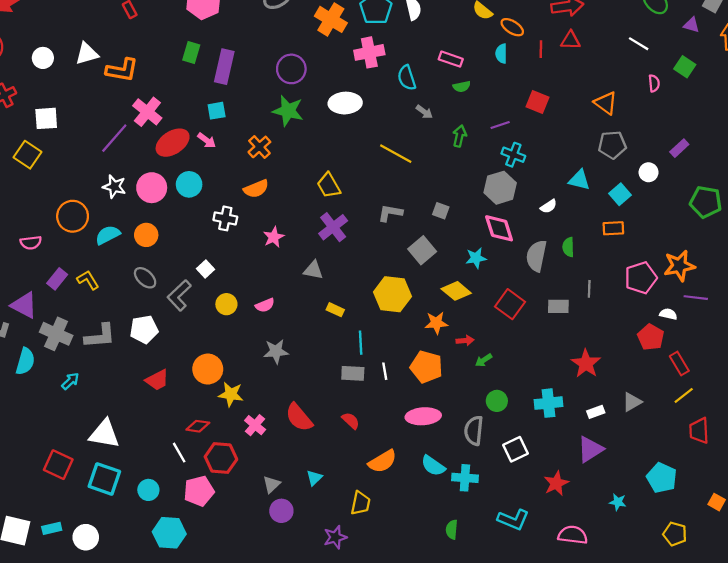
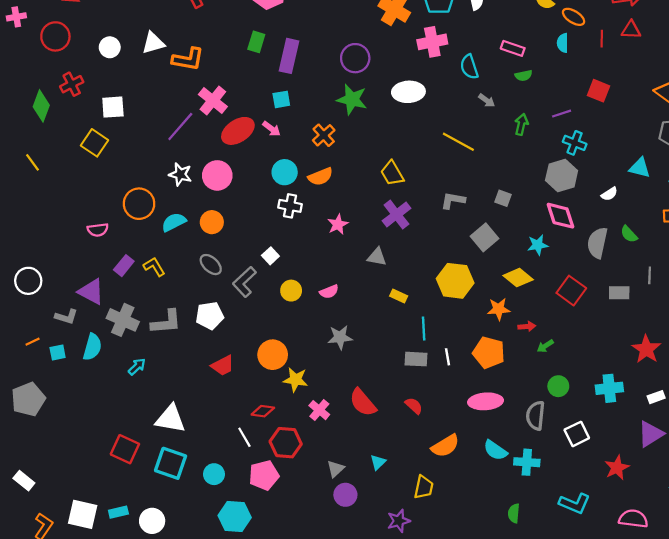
cyan circle: (189, 184) -> (285, 172), moved
green semicircle: (568, 247) -> (629, 234), turned -42

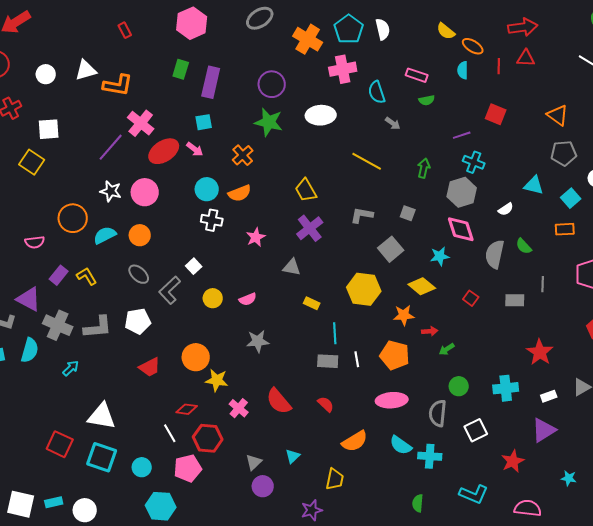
green arrow: (521, 124) -> (424, 168), moved
red square: (571, 291) -> (471, 298), size x0.6

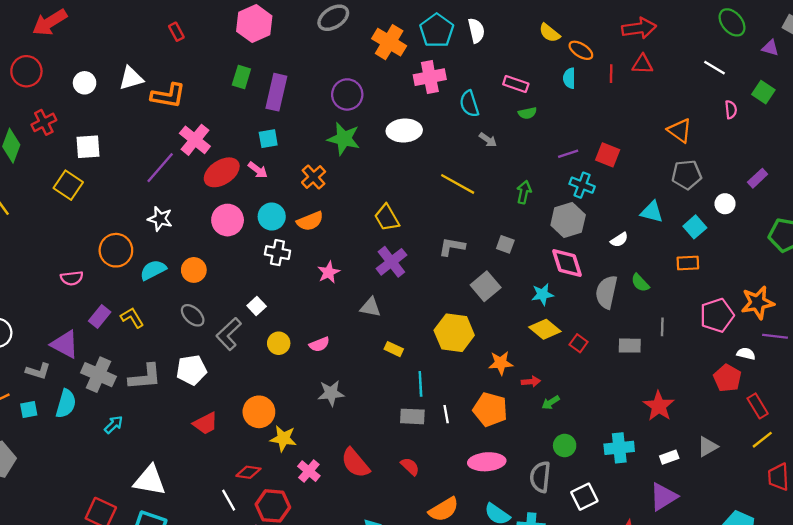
red square: (496, 114) -> (608, 155), moved
pink circle: (145, 192) -> (228, 220), moved
yellow diamond: (422, 286) -> (545, 329), moved

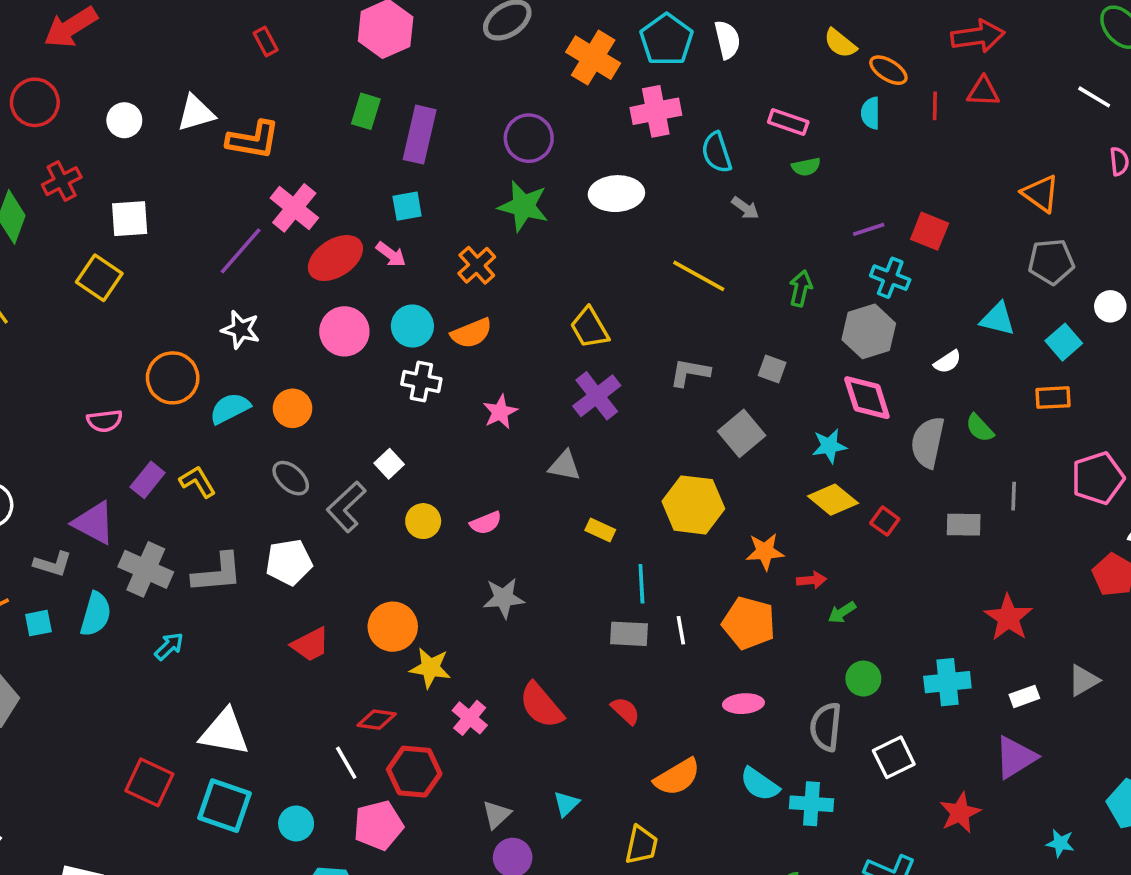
pink ellipse: (487, 462) -> (743, 704), size x0.7

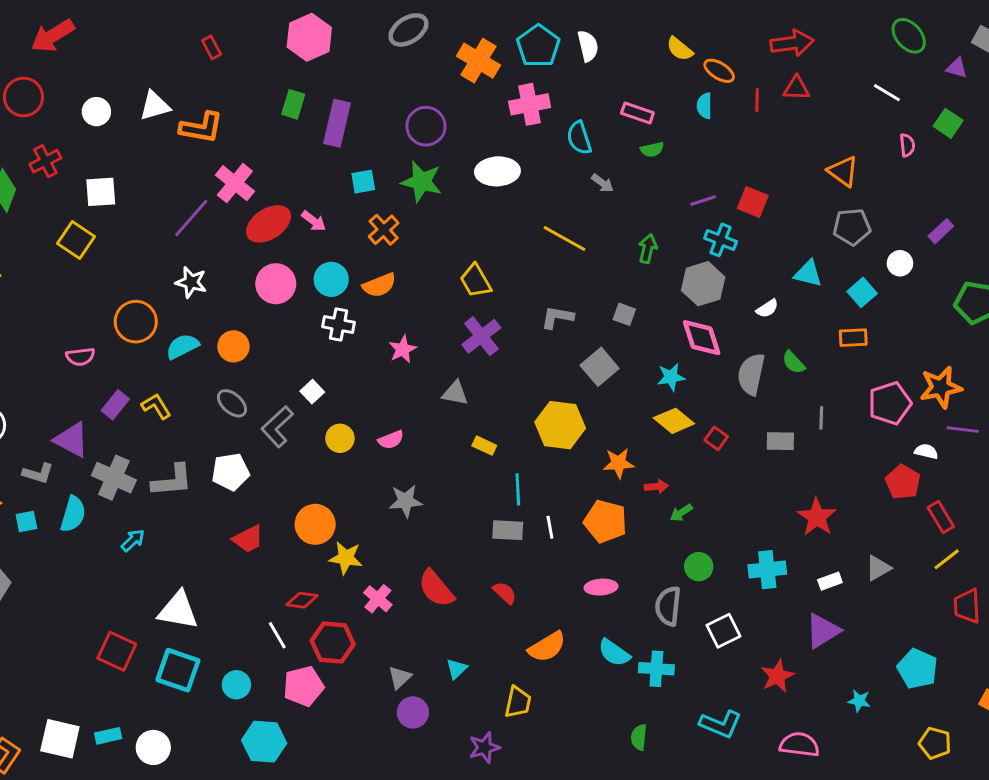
cyan square: (407, 206) -> (363, 182), moved

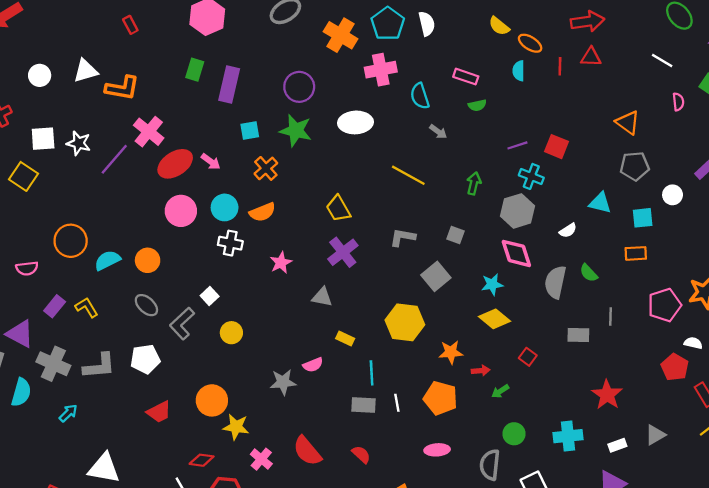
white star: (191, 282) -> (79, 143), moved
cyan square: (862, 292) -> (643, 218), turned 35
red square: (716, 438) -> (528, 357), moved
pink semicircle: (391, 440) -> (313, 365), moved

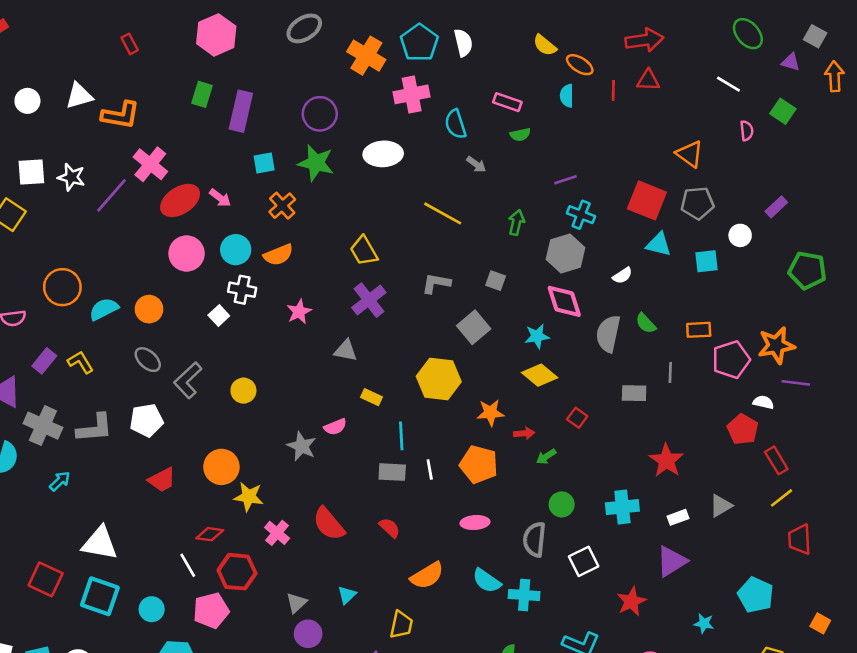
red square: (556, 147) -> (647, 200), moved, size x1.4
orange rectangle: (636, 253) -> (699, 330), moved
white square: (210, 296) -> (219, 316), moved
gray star: (283, 382) -> (302, 446), turned 30

